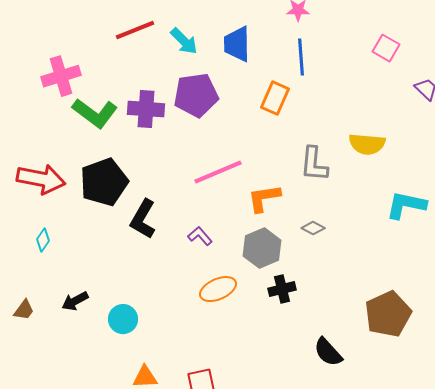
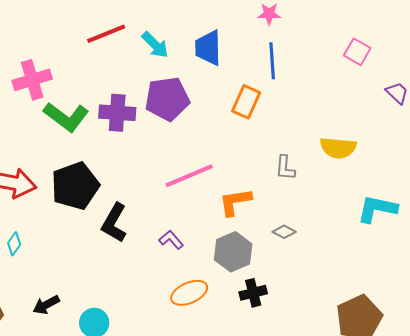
gray L-shape: (314, 164) -> (285, 168), size x0.7

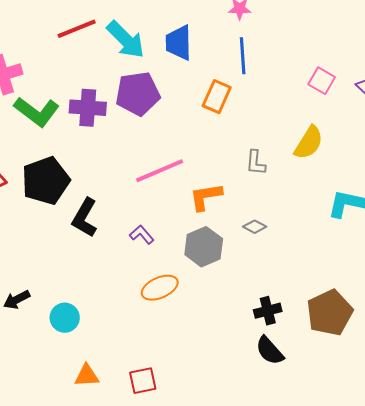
cyan arrow: (155, 45) -> (126, 40), size x1.4
pink square: (357, 52) -> (322, 81), moved
yellow semicircle: (338, 148) -> (309, 143), turned -63
black cross: (253, 293) -> (268, 311), moved

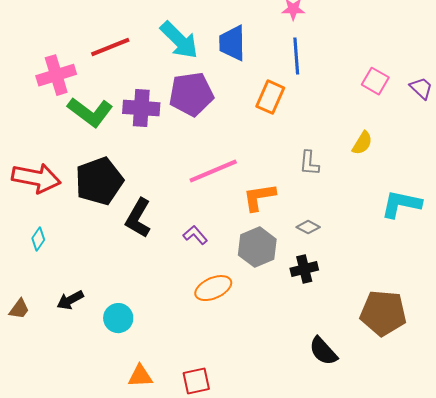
red line: (77, 29) -> (110, 47), moved
yellow semicircle: (309, 143) -> (362, 143), size x0.7
black cross: (268, 311) -> (304, 269), moved
brown pentagon: (330, 313) -> (383, 313), turned 30

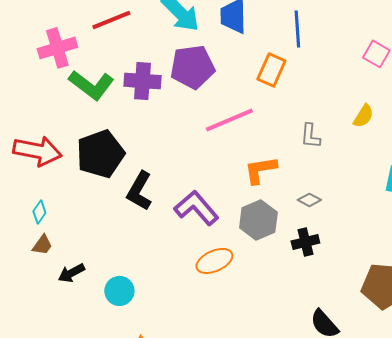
pink line: (213, 171) -> (229, 120), moved
purple L-shape: (195, 235) -> (196, 208), size x1.8
brown trapezoid: (19, 309) -> (42, 245), moved

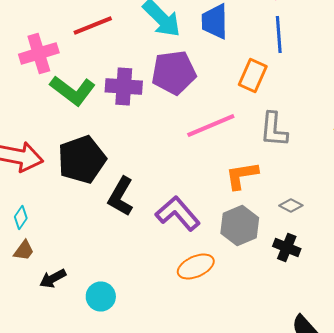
gray L-shape: (310, 136) -> (274, 130), moved, size x1.4
black cross: (305, 242) -> (287, 248), turned 36

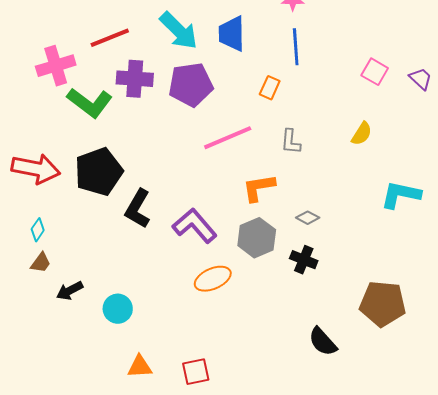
orange rectangle: (253, 76) -> (270, 88), size x0.7
purple cross: (124, 86) -> (135, 79), moved
gray L-shape: (274, 130) -> (291, 142), size x0.7

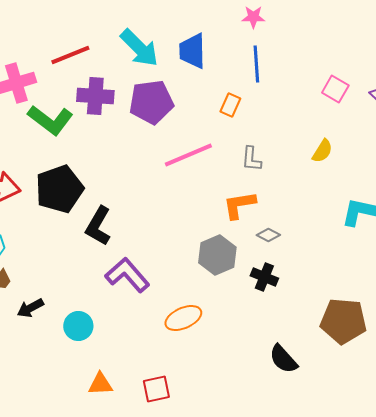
orange L-shape: (259, 188) -> (239, 205), moved
purple L-shape: (195, 226) -> (127, 275), moved
orange ellipse: (213, 279) -> (183, 318), moved

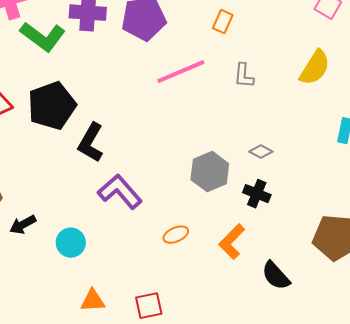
yellow semicircle: (322, 151) -> (315, 68), size x1.5
orange L-shape: (239, 205) -> (232, 242), moved, turned -36
orange ellipse: (183, 318) -> (176, 235), size x0.7

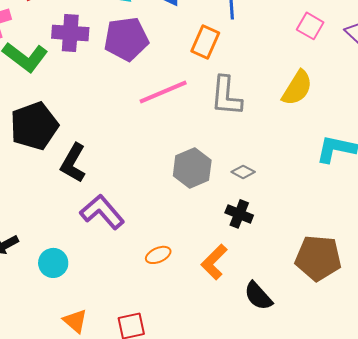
orange rectangle: (223, 22) -> (205, 42), size x1.4
gray L-shape: (244, 76) -> (226, 96), size x1.6
gray hexagon: (210, 172) -> (192, 168), moved
orange triangle: (93, 301) -> (75, 321), turned 44

